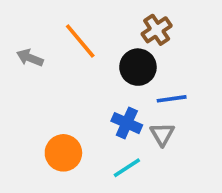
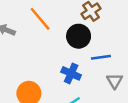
gray triangle: (162, 134) -> (115, 81), moved

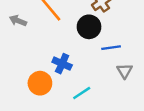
blue cross: (71, 73) -> (62, 64), moved

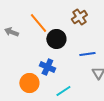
black circle: (89, 27) -> (56, 39), moved

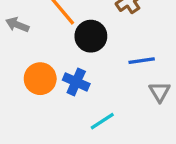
orange circle: (29, 83) -> (40, 79), moved

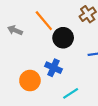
orange circle: (40, 79) -> (30, 81), moved

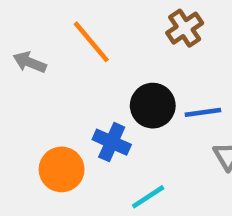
black circle: (63, 38) -> (153, 106), moved

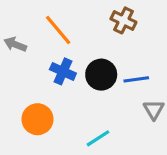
brown cross: (185, 28) -> (123, 20), turned -30
blue cross: (112, 142) -> (63, 71), moved

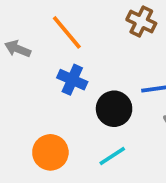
black circle: (101, 75) -> (114, 109), moved
orange circle: (37, 119) -> (50, 152), moved

